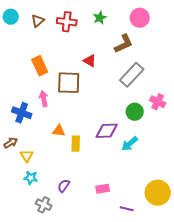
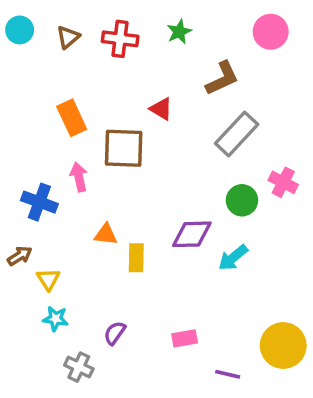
pink circle: (140, 18) -> (271, 32), moved

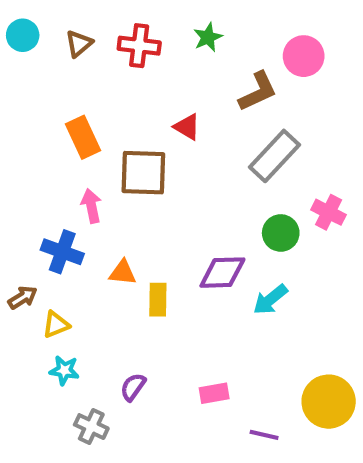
pink circle: (271, 32) -> (304, 56), moved
blue cross: (39, 202) -> (62, 252), moved
yellow triangle: (48, 279) -> (56, 325), turned 40

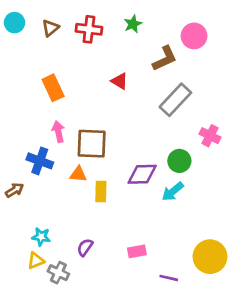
brown square: (143, 173) -> (92, 144), moved
green circle: (281, 233) -> (179, 161), moved
yellow triangle: (56, 325) -> (36, 261), moved

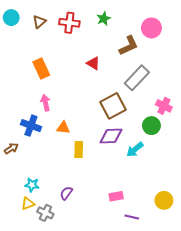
brown square: (92, 144) -> (113, 106), moved, turned -30
green circle: (179, 161) -> (151, 126), moved
orange triangle: (78, 174) -> (63, 128), moved
pink rectangle: (137, 251) -> (116, 196), moved
yellow circle: (210, 257) -> (164, 200), size x0.7

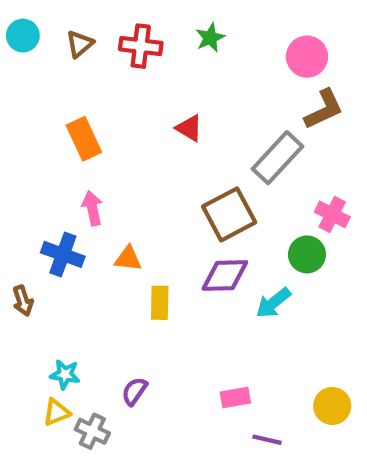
brown L-shape: (129, 46) -> (324, 109), moved
brown arrow: (11, 148) -> (23, 301), turned 104

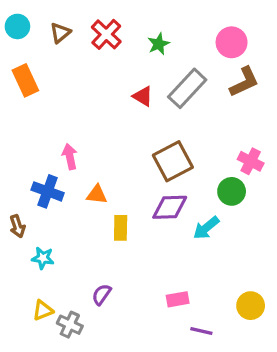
green star: (210, 38) -> (159, 44), moved
red cross: (141, 46) -> (106, 34), turned 36
orange rectangle: (84, 139) -> (25, 80), moved
gray rectangle: (278, 158) -> (187, 88), moved
cyan star: (65, 374) -> (43, 258), moved

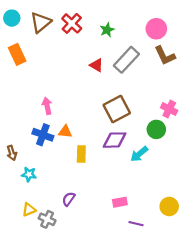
brown triangle: (60, 33) -> (41, 22), size x1.5
brown L-shape: (244, 82) -> (165, 56), turned 90
blue cross: (48, 191) -> (43, 135), moved

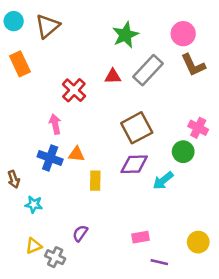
red cross: (72, 23) -> (74, 90), moved
green star: (107, 30) -> (125, 35), size x1.5
red triangle: (96, 65) -> (113, 76), turned -32

